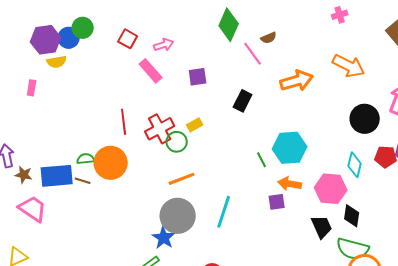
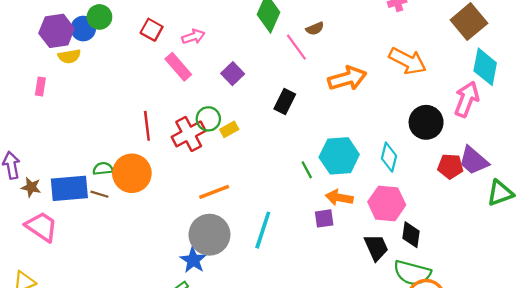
purple square: (198, 77) -> (233, 74), turned -36
green circle: (177, 142) -> (208, 119), moved
cyan diamond: (355, 165) -> (389, 157), moved

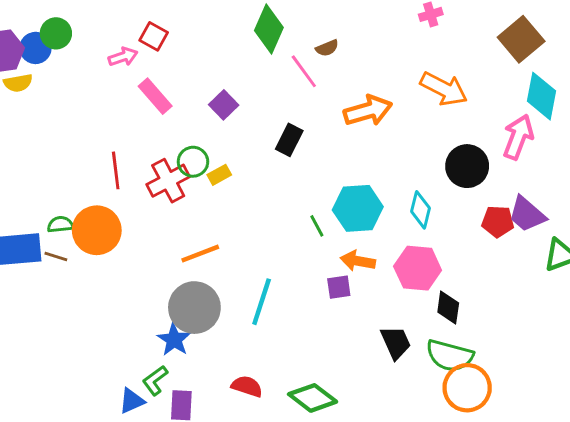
red square: (152, 30) -> (154, 36), moved
pink arrow: (193, 37) -> (123, 57), moved
black trapezoid: (376, 247) -> (396, 343), moved

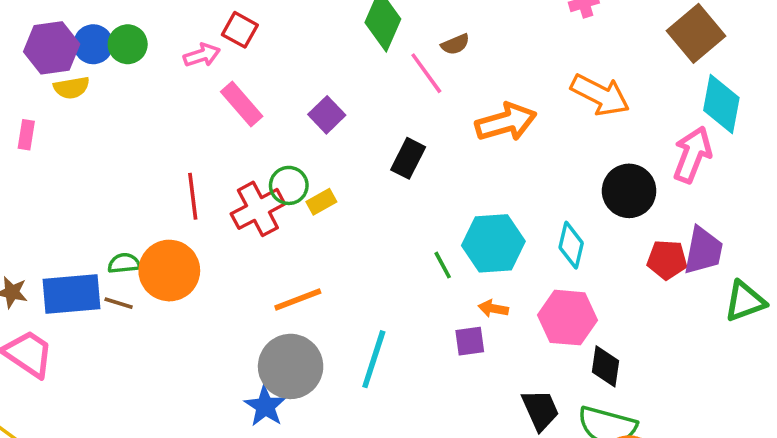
green circle: (56, 33) -> (128, 44), moved
purple trapezoid: (527, 214) -> (703, 251), turned -120
orange arrow: (358, 261) -> (493, 309), size x0.7

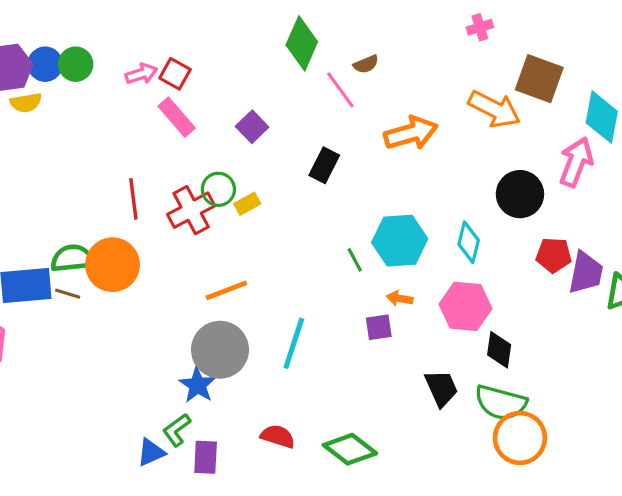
red square: (240, 30) -> (175, 74), moved
brown square: (696, 33) -> (539, 79), moved, turned -30
purple trapezoid: (703, 251) -> (586, 273), moved
green semicircle: (124, 263) -> (72, 258), size x1.5

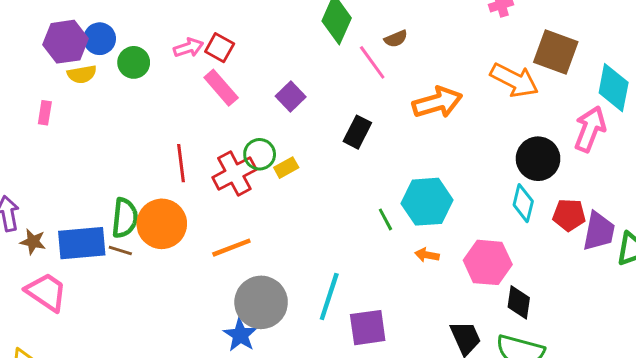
green circle: (76, 64) -> (134, 62), moved
cyan diamond: (469, 242) -> (523, 203), moved
green semicircle: (72, 258) -> (125, 218), turned 102
orange line: (226, 290) -> (231, 248), moved
purple square: (379, 327) -> (368, 328), moved, size x1.5

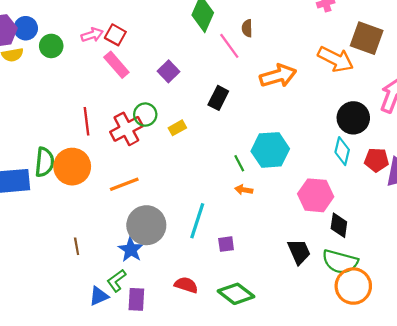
brown semicircle: (396, 39) -> (247, 28), turned 112
yellow rectangle: (286, 168) -> (177, 128), moved
brown line: (120, 251) -> (77, 246), moved, turned 63
orange arrow: (427, 255) -> (244, 190), moved
purple square: (368, 328) -> (226, 244), size x0.6

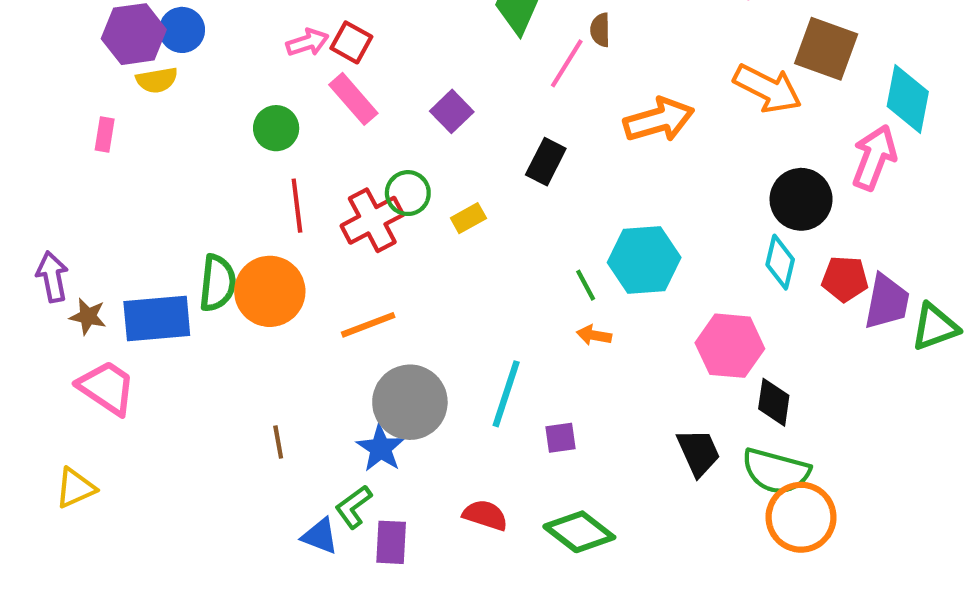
green circle: (51, 46) -> (276, 128), moved
pink line: (229, 46) -> (567, 63), turned 68
blue triangle: (99, 296) -> (320, 536), turned 45

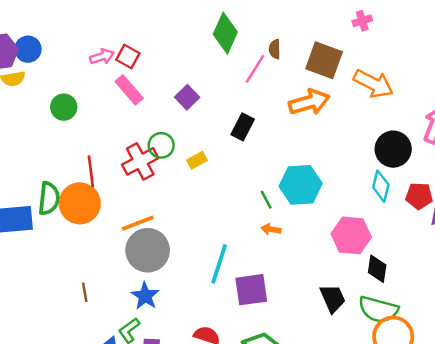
brown square: (826, 49) -> (324, 60), moved
green circle: (276, 128) -> (64, 107), moved
red line: (297, 206) -> (91, 171), moved
gray circle: (410, 402) -> (148, 250), moved
purple square: (561, 438) -> (251, 290), size x1.8

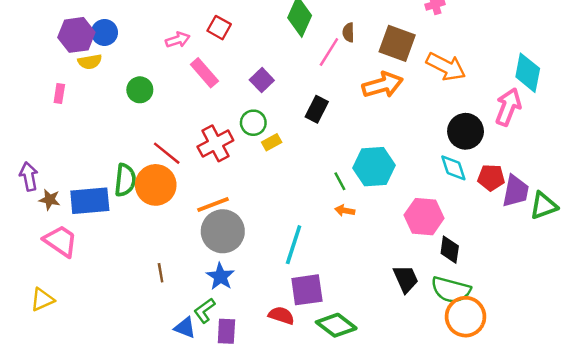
red square: (128, 57) -> (219, 28), moved
green circle: (161, 145) -> (253, 123), moved
red line: (91, 171) -> (167, 153), turned -44
cyan diamond: (381, 186) -> (453, 168), turned -32
purple square: (251, 290) -> (307, 290), moved

